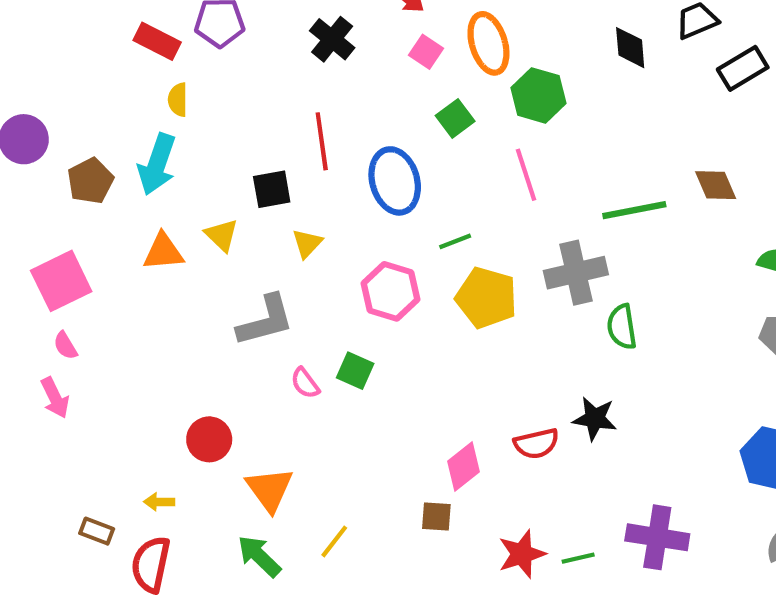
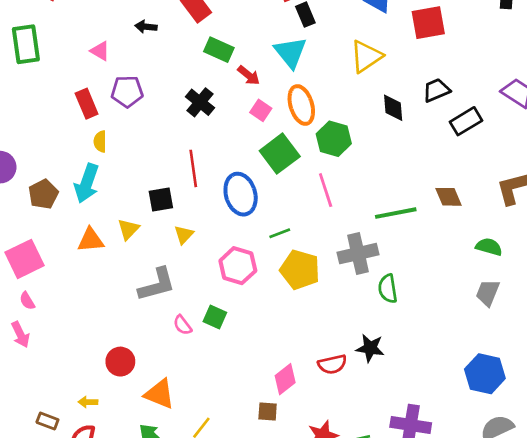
red rectangle: (157, 41) -> (87, 104), turned 40
green square: (455, 118) -> (280, 154), size x1.6
yellow triangle: (222, 235) -> (128, 229), turned 30
orange triangle: (270, 489) -> (160, 394), turned -32

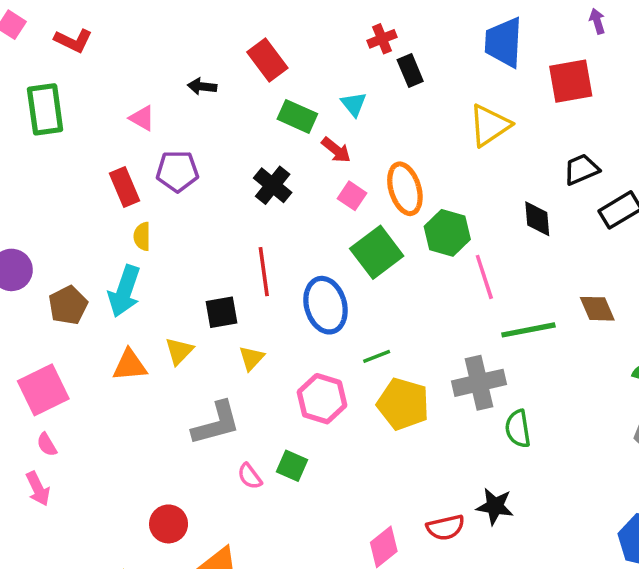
cyan triangle: (290, 52) -> (354, 104), moved, size x0.6
black diamond: (393, 108) -> (537, 219), moved
pink line: (326, 190) -> (484, 277), moved

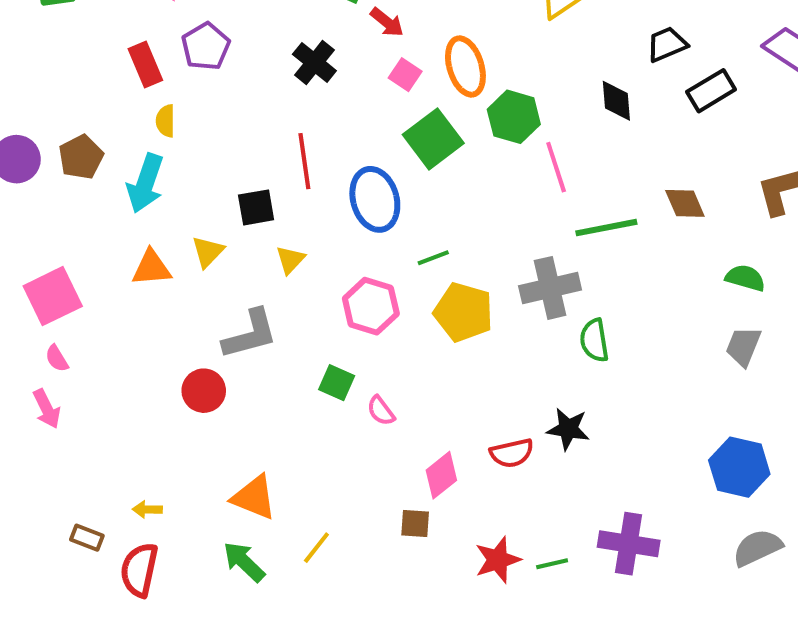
purple pentagon: (177, 171) -> (206, 46), turned -30
brown pentagon: (68, 305) -> (81, 157), moved
pink semicircle: (250, 476) -> (381, 411), moved
red circle: (169, 524) -> (204, 391), moved

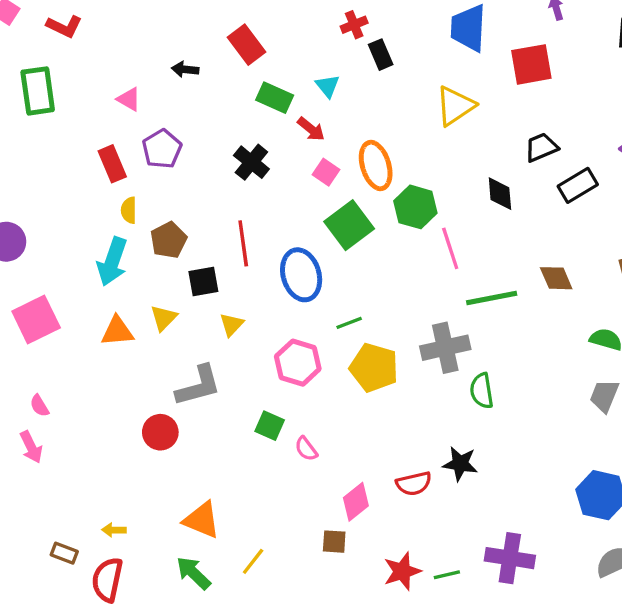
brown pentagon: (81, 157) -> (169, 240), moved
pink square: (53, 296) -> (36, 320), moved

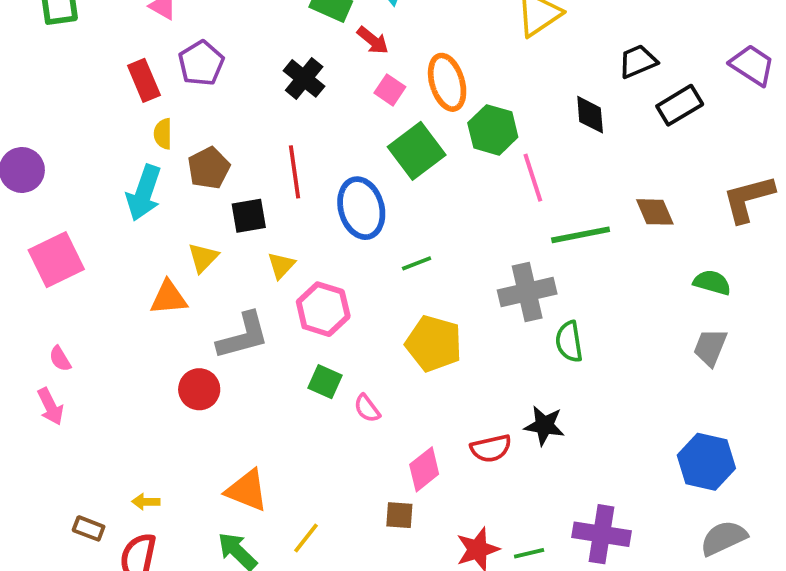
orange triangle: (117, 331) -> (169, 298), moved
pink hexagon: (298, 363) -> (323, 309), moved
yellow pentagon: (374, 368) -> (434, 344), moved

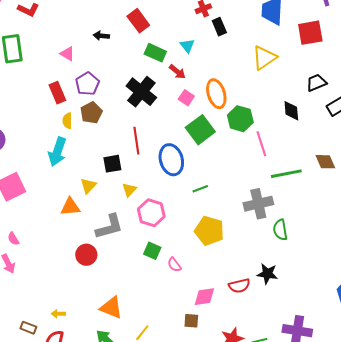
black cross: (304, 78) -> (141, 92), size x1.4
brown pentagon: (209, 168) -> (91, 113), moved
pink diamond: (424, 469) -> (204, 297), turned 30

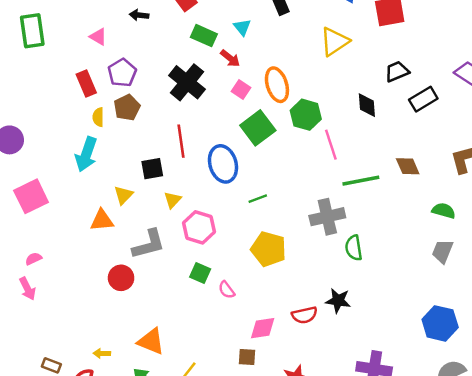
pink semicircle: (13, 239) -> (33, 259), turned 96
yellow arrow: (58, 314) -> (102, 353), moved

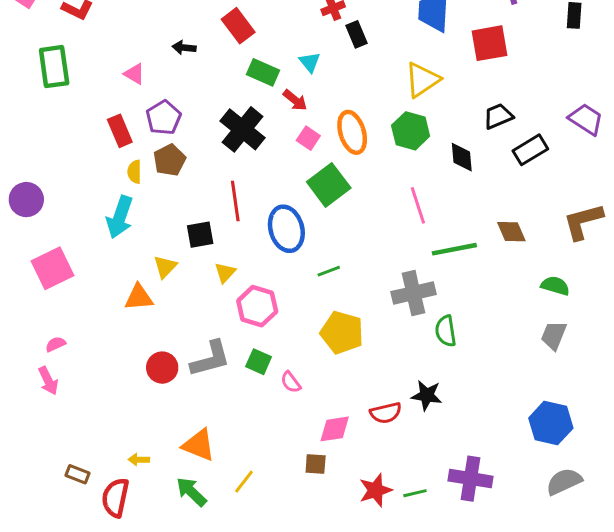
green hexagon: (306, 115) -> (411, 131), moved
gray L-shape: (149, 244) -> (210, 359), moved

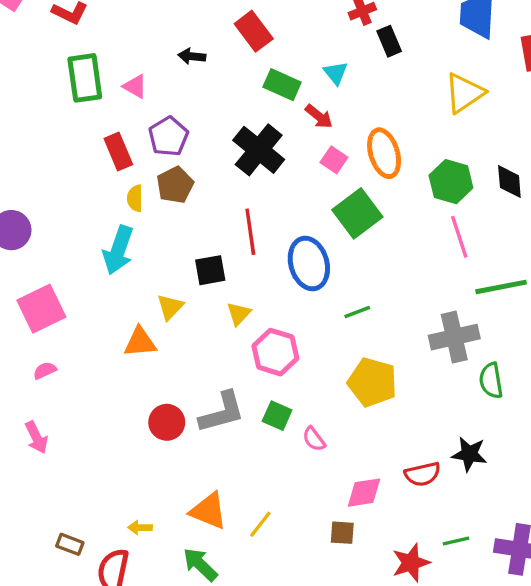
green rectangle: (54, 67) -> (85, 78), moved
green hexagon: (411, 131) -> (451, 182), moved
pink semicircle: (56, 344) -> (45, 370), moved
yellow line: (244, 482) -> (260, 524), moved
green line: (415, 493) -> (456, 541), moved

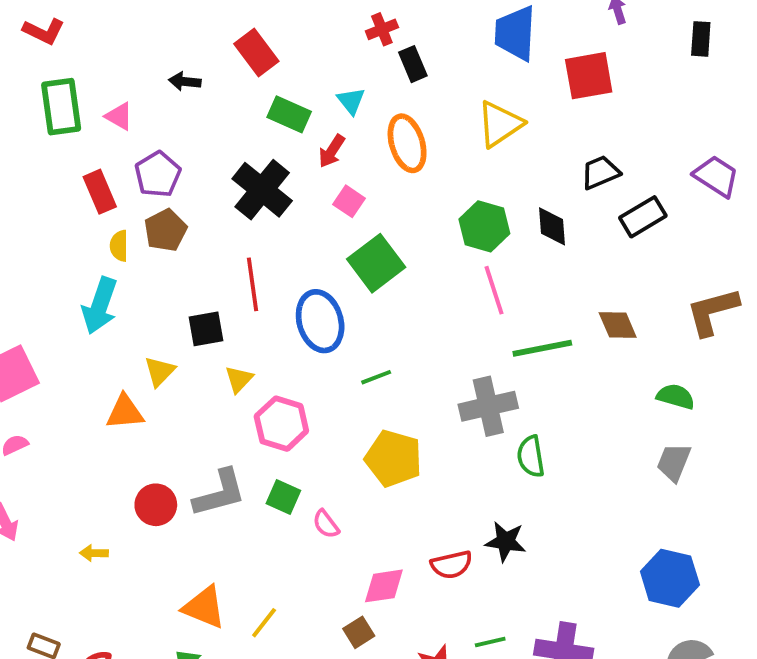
red arrow: (319, 116) -> (332, 151), turned 84
orange ellipse: (384, 153) -> (407, 143), moved
yellow arrow: (140, 528) -> (94, 553), moved
brown square: (342, 533) -> (359, 632), turned -36

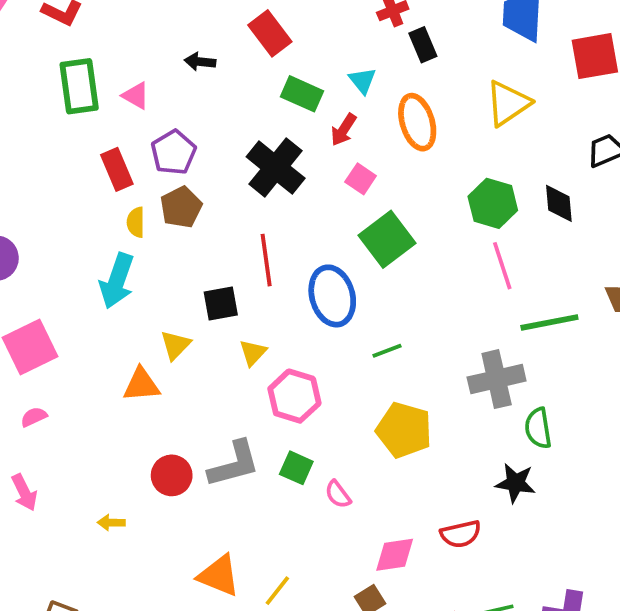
black star: (506, 541) -> (515, 483), moved

